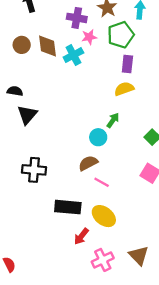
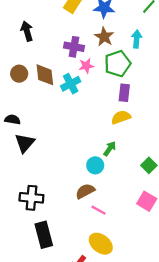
black rectangle: (68, 207) -> (44, 235), moved, turned 70

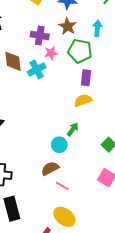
green pentagon: (118, 64) -> (80, 51), turned 30

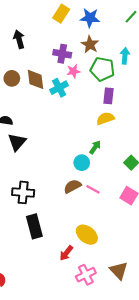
cyan arrow: (97, 28) -> (125, 56), moved
pink line: (62, 186) -> (93, 189), moved

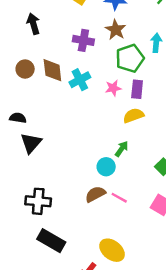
green pentagon: (102, 69) -> (130, 58), turned -30
pink star: (73, 71) -> (113, 88), moved
black rectangle: (34, 226) -> (51, 241), turned -45

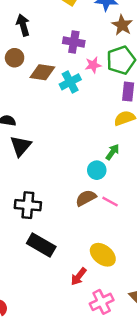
brown star: (116, 30) -> (122, 25), moved
brown circle: (25, 69) -> (15, 58), moved
brown diamond: (52, 70) -> (42, 72), turned -75
pink star: (113, 88) -> (93, 65), moved

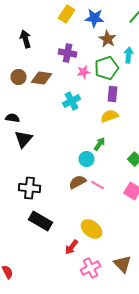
brown circle: (15, 58) -> (18, 77), moved
cyan cross: (70, 82) -> (72, 101), moved

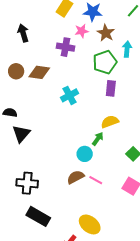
pink star: (84, 72) -> (82, 31), moved
yellow semicircle: (110, 116) -> (110, 122), moved

